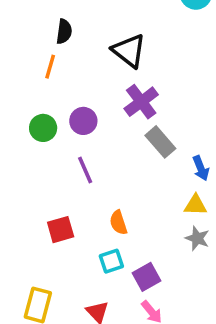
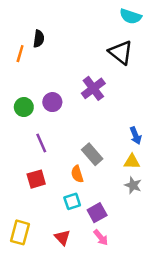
black triangle: (129, 51) -> (121, 52), moved
orange line: (50, 67) -> (20, 54), moved
gray rectangle: (160, 142) -> (92, 154), moved
purple line: (85, 170) -> (41, 143), moved

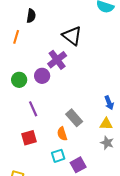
black semicircle: (39, 39) -> (31, 16), moved
black triangle: (121, 52) -> (72, 36), moved
purple cross: (93, 88) -> (57, 60), moved

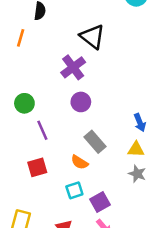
purple circle: (42, 76) -> (81, 102), moved
green circle: (19, 80) -> (24, 103), moved
orange semicircle: (62, 134) -> (80, 162), turned -40

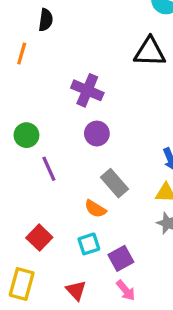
black triangle: (92, 37) -> (150, 52), moved, turned -36
purple cross: (73, 67) -> (87, 90), turned -30
red square: (37, 167) -> (39, 238), moved, turned -30

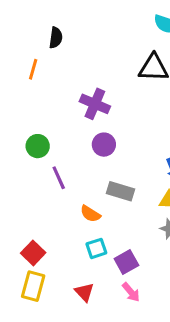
gray rectangle: (114, 183) -> (120, 191), turned -32
orange semicircle: (95, 209) -> (90, 214), moved
red square: (39, 238) -> (33, 253), moved

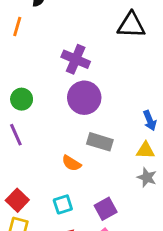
purple circle: (104, 145) -> (84, 98), size x1.5
purple line: (59, 178) -> (16, 135), moved
cyan square: (96, 248) -> (63, 204), moved

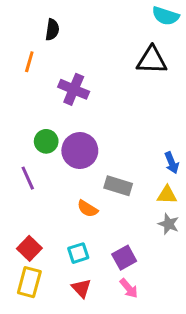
purple cross: (76, 59) -> (74, 89), moved
purple circle: (84, 98) -> (80, 151), moved
green circle: (22, 99) -> (46, 141), moved

